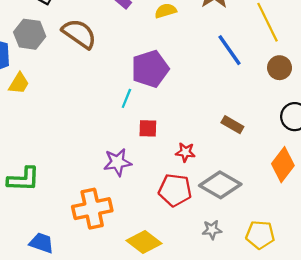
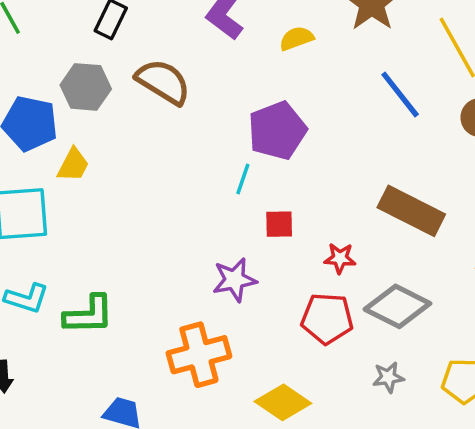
brown rectangle: (232, 125) -> (411, 211), size x1.8

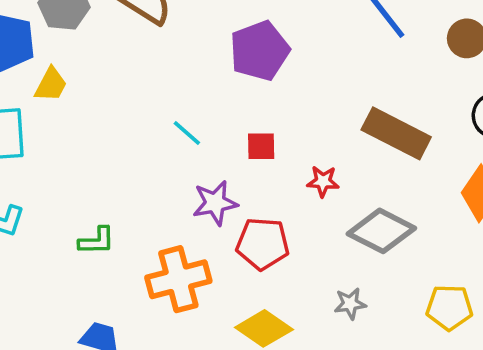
cyan line: (243, 179) -> (187, 133), moved, turned -68
green L-shape: (89, 315) -> (97, 241), moved, size x0.7
red pentagon: (327, 318) -> (263, 244), moved
gray star: (388, 377) -> (350, 304), moved

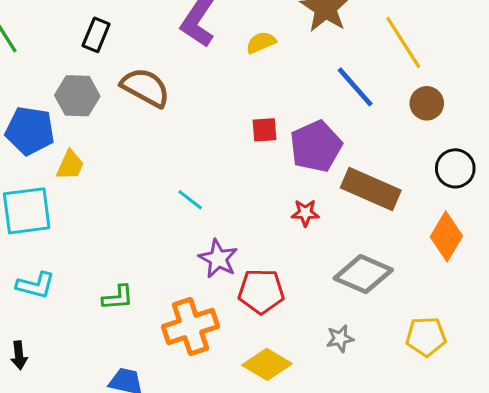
purple pentagon: (260, 51) -> (316, 146), moved
red square: (261, 146) -> (265, 130), moved
red star: (323, 181) -> (305, 213), moved
purple star: (215, 203) -> (218, 259), turned -30

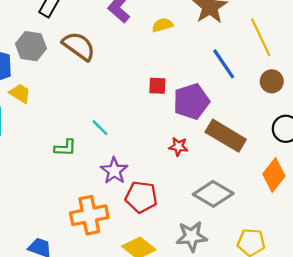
yellow trapezoid: (70, 165) -> (20, 93), turned -90
green L-shape: (118, 298) -> (65, 148), moved
gray star: (340, 338) -> (192, 236), size x1.6

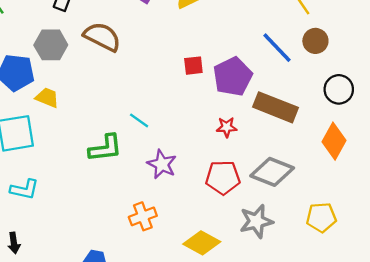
blue line: (224, 64) -> (277, 48), moved
green L-shape: (65, 148) -> (105, 148), size x1.4
red pentagon: (141, 197) -> (223, 177), moved
orange cross: (89, 215) -> (143, 216), size x0.7

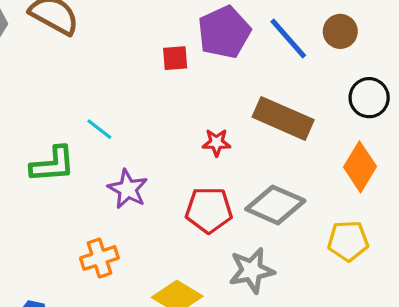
purple pentagon: (233, 77) -> (224, 32), moved
yellow pentagon: (321, 217) -> (348, 241), moved

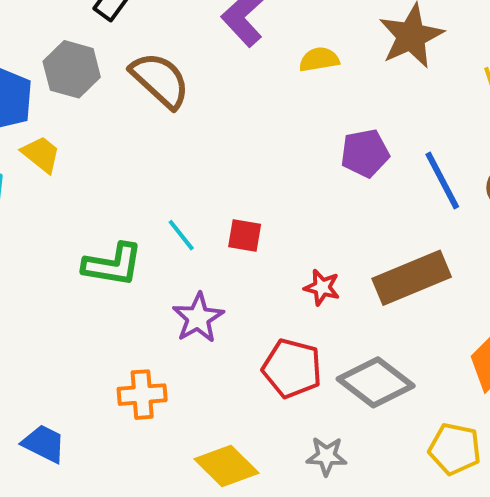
purple pentagon: (224, 32) -> (365, 153), size x0.7
red square: (175, 58) -> (245, 235), moved
brown rectangle: (283, 118) -> (412, 278), turned -60
gray star: (252, 270) -> (326, 456), size x0.7

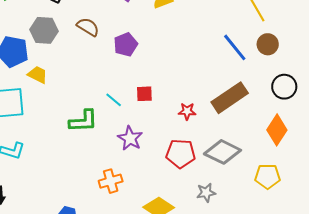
brown semicircle: (160, 80) -> (88, 27), size x0.7
purple pentagon: (365, 153) -> (126, 44), moved

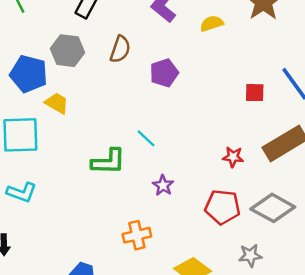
brown semicircle: (88, 27) -> (120, 49), turned 75
red square: (144, 94) -> (255, 93), moved
purple star: (130, 138) -> (163, 185), size x0.7

